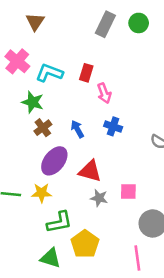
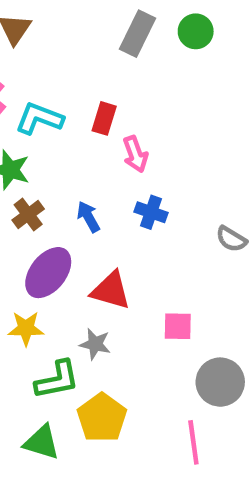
gray star: (99, 198) -> (95, 344), moved

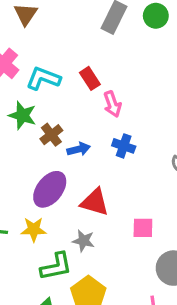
red rectangle: (104, 118) -> (90, 78), turned -50
brown cross: (28, 215) -> (51, 135), moved
blue arrow: (88, 217) -> (79, 149), turned 105

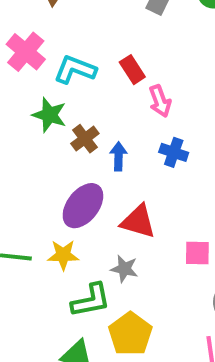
blue arrow: (79, 149) -> (118, 156), turned -75

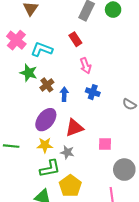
red rectangle: (132, 70) -> (75, 39), moved
red triangle: (138, 221) -> (74, 128), turned -36
yellow star: (63, 255) -> (45, 145), moved

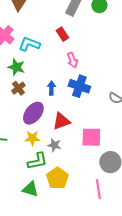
brown cross: (47, 85) -> (18, 88), moved
blue cross: (93, 92) -> (79, 86), size x1.5
pink square: (105, 144) -> (91, 137), size x1.5

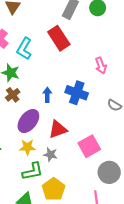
red rectangle: (62, 34) -> (59, 38), size x1.6
cyan L-shape: (29, 44) -> (24, 49), turned -80
pink arrow: (72, 60) -> (101, 65), moved
pink square: (91, 137) -> (89, 146), turned -30

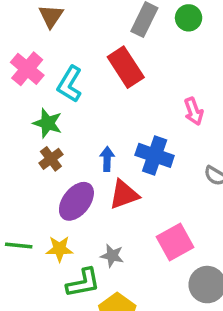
red triangle: (58, 129) -> (124, 195), moved
yellow star: (27, 147) -> (59, 249), moved

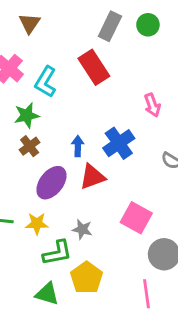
green star: (48, 123) -> (27, 115), turned -30
blue cross: (155, 155) -> (119, 143), turned 36
pink square: (175, 242) -> (136, 218), turned -32

